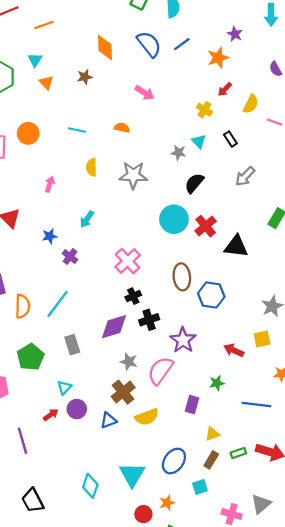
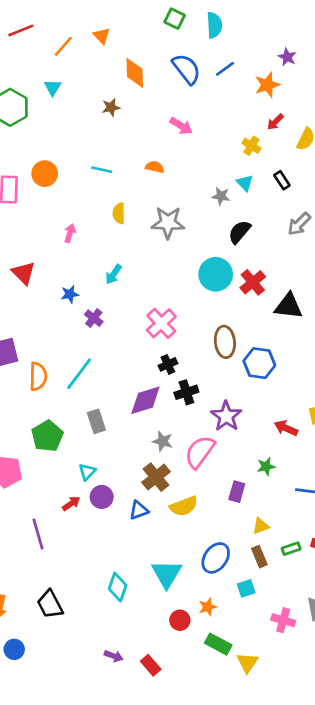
orange line: (44, 25) -> (63, 46), turned -30
orange triangle: (46, 83) -> (102, 36), moved
brown rectangle: (211, 460) -> (259, 557), turned -54

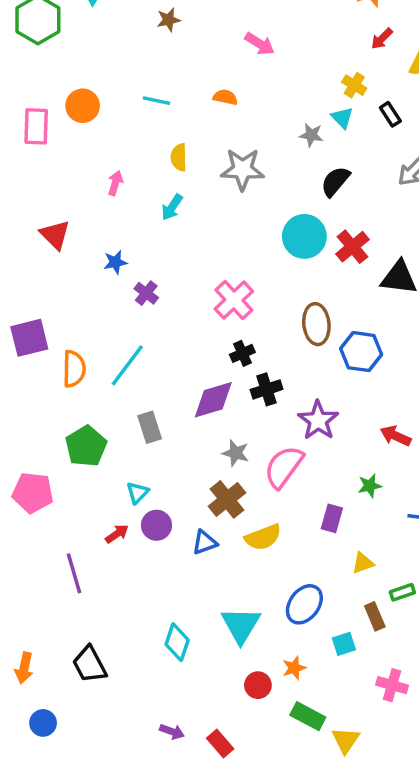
yellow cross: (251, 146) -> (354, 85), moved
cyan arrow: (114, 274) -> (172, 207), moved
brown rectangle: (259, 557) -> (375, 616), moved

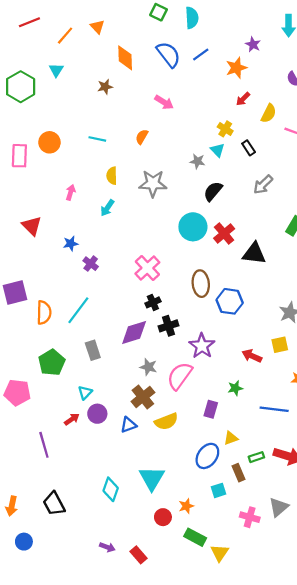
orange semicircle: (225, 97) -> (142, 137), turned -72
blue ellipse: (304, 604) -> (207, 456), moved

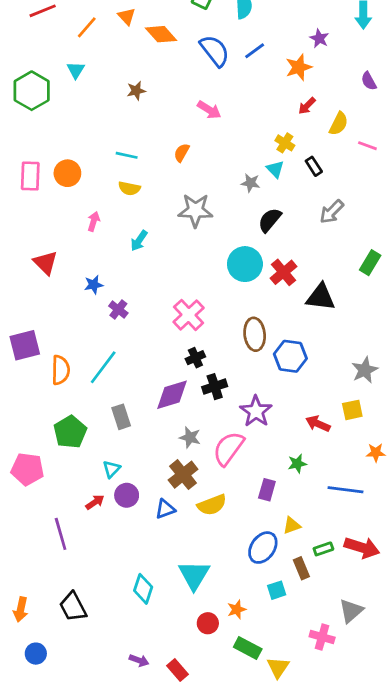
orange diamond: (125, 58) -> (161, 34), moved, turned -40
orange circle: (49, 142) -> (67, 173), moved
yellow semicircle: (112, 176) -> (129, 188), moved, turned -78
pink cross: (250, 517) -> (322, 637), moved

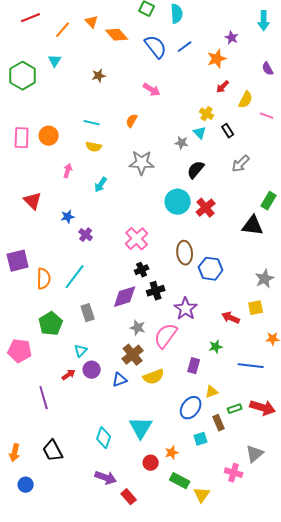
black triangle: (321, 297) -> (253, 226), moved
purple arrow: (139, 660) -> (106, 478), moved, size x1.5

